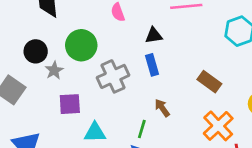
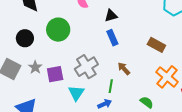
gray star: (54, 70) -> (35, 67), moved
gray cross: (113, 76) -> (86, 67), moved
cyan triangle: (95, 132) -> (76, 93), turned -48

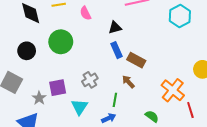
brown rectangle: (156, 45) -> (136, 60), moved
gray star: (35, 67) -> (39, 98), moved
gray cross: (86, 67) -> (90, 80), size x0.7

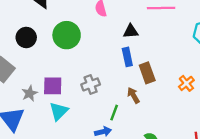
brown rectangle: (136, 60) -> (147, 73), turned 30
orange cross: (173, 90) -> (186, 83), moved, size x0.6
cyan triangle: (79, 107) -> (59, 111), moved

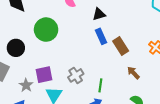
black circle: (26, 37) -> (16, 48), moved
gray cross: (91, 84) -> (76, 75), moved
brown arrow: (133, 95) -> (133, 73), moved

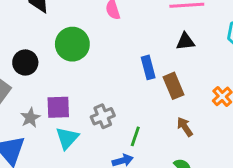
black triangle: (99, 14) -> (185, 41), moved

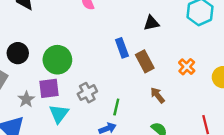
green circle: (72, 44) -> (57, 60), moved

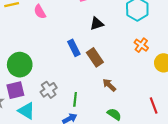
orange cross: (187, 67) -> (141, 45), moved
cyan triangle: (59, 114) -> (26, 111), turned -30

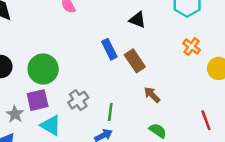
black triangle: (97, 24) -> (137, 20), turned 40

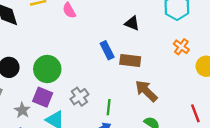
brown rectangle: (135, 61) -> (130, 60), turned -48
brown arrow: (152, 95) -> (146, 91), size x1.5
purple square: (38, 100) -> (43, 97), turned 36

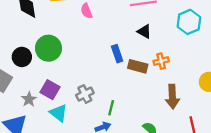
orange cross: (181, 47) -> (161, 61), moved, turned 32
green circle: (47, 69) -> (48, 48), moved
brown arrow: (146, 91) -> (172, 97), moved, turned -145

